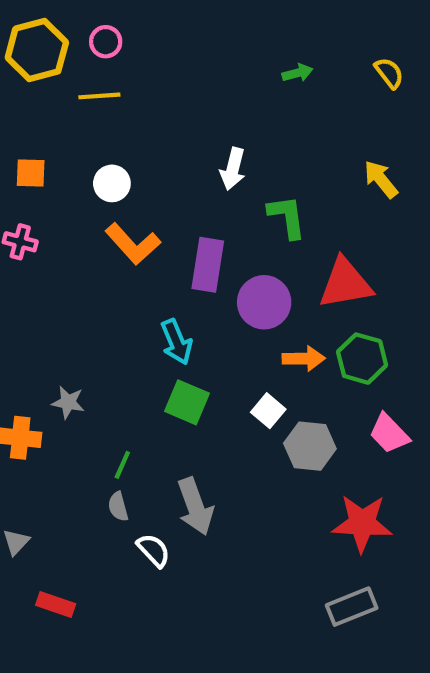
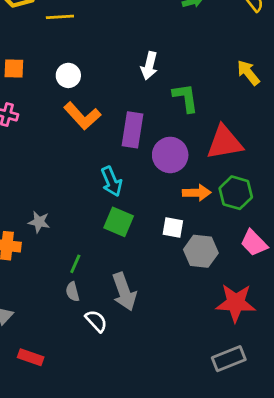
white square: (268, 411) -> (173, 228), turned -30

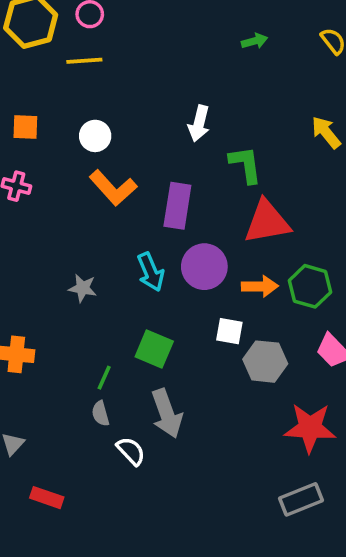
red triangle: (225, 142) -> (267, 222), moved
purple circle: (170, 155) -> (204, 267), moved
gray star: (39, 222) -> (83, 288), moved
green square: (119, 222) -> (154, 349), moved

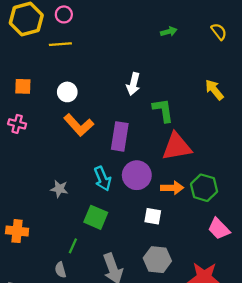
green square: (154, 349) -> (96, 217), moved
gray hexagon: (265, 362) -> (157, 260), moved
gray semicircle: (100, 413) -> (60, 270), moved

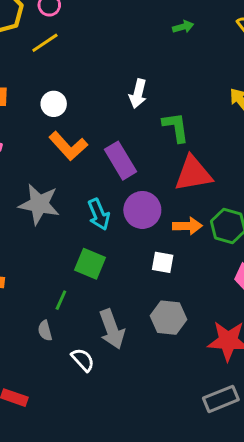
yellow line: (60, 44) -> (45, 43), turned -30
purple rectangle: (120, 136) -> (121, 161), turned -40
gray star: (59, 189) -> (39, 204), moved, size x1.8

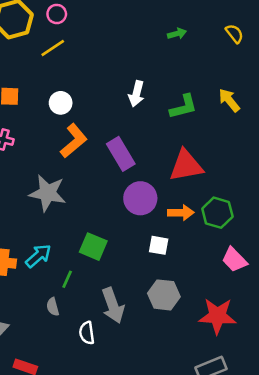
green L-shape: (176, 127) -> (183, 107), moved, turned 84
orange L-shape: (68, 146) -> (74, 141), turned -88
cyan arrow: (99, 214) -> (38, 256), moved, turned -108
white semicircle: (83, 360) -> (87, 333), turned -145

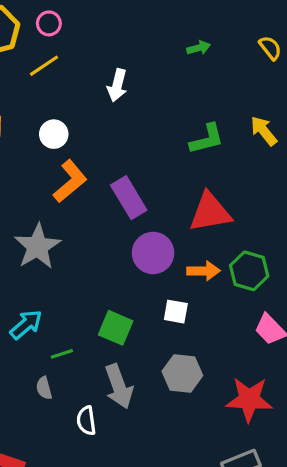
white arrow: (136, 94) -> (117, 85), moved
gray star: (48, 193) -> (37, 246), turned 30
green square: (93, 247) -> (116, 328), moved
green line: (67, 279) -> (62, 354), turned 48

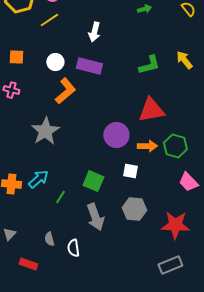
purple rectangle: (129, 198) -> (89, 66), moved, turned -45
green line: (62, 354) -> (60, 197), turned -40
gray semicircle: (44, 388) -> (49, 239), moved
white semicircle: (86, 421) -> (73, 248), moved

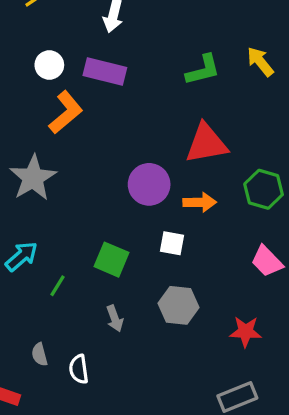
green hexagon: (175, 146) -> (264, 189), moved
gray arrow: (95, 217) -> (115, 318), size x0.6
red star: (175, 225) -> (246, 332), size x0.7

